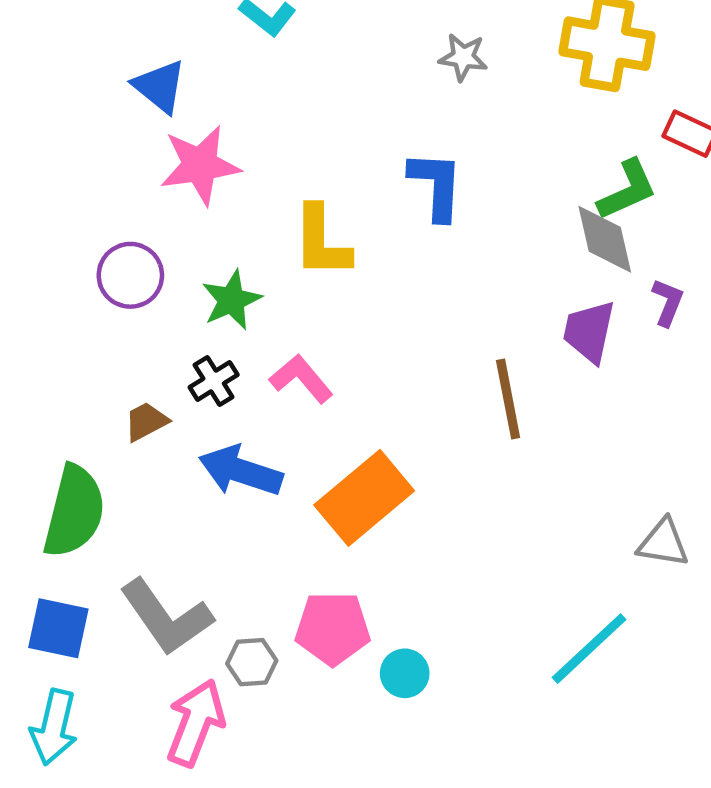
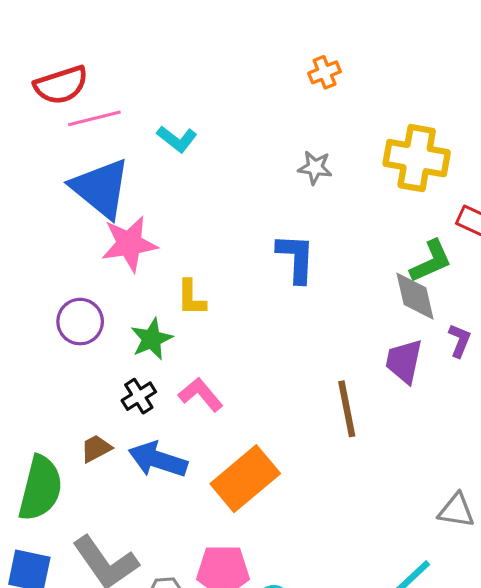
blue triangle: (160, 86) -> (101, 188), size x1.6
yellow L-shape: (321, 242) -> (191, 298), moved, size x0.7
brown trapezoid: (146, 421) -> (96, 449), moved

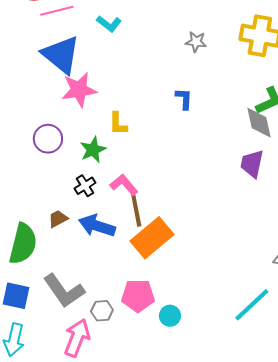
blue L-shape: (296, 258) -> (184, 99), size x0.7
brown line: (347, 409) -> (136, 209), moved

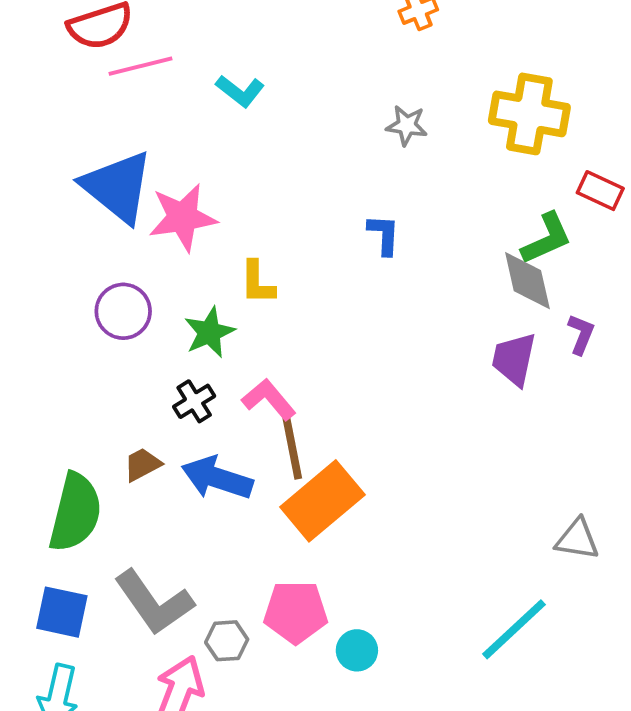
blue triangle: (61, 55) -> (117, 187), moved

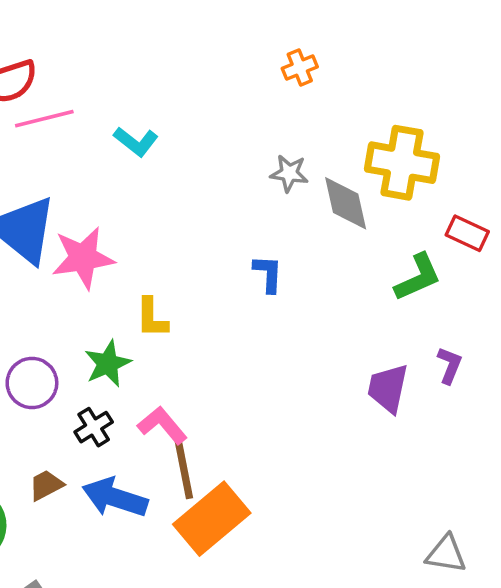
gray diamond: (527, 281) -> (346, 203), moved
purple circle: (123, 311) -> (32, 383), moved

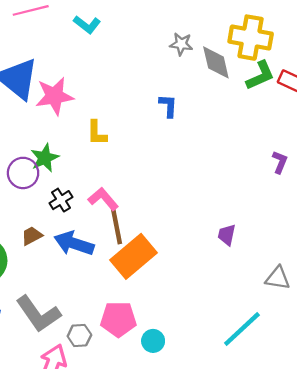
green L-shape: (418, 277) -> (260, 75), moved
green star: (108, 364) -> (45, 158), moved
purple trapezoid: (388, 388) -> (227, 235), moved, size x0.7

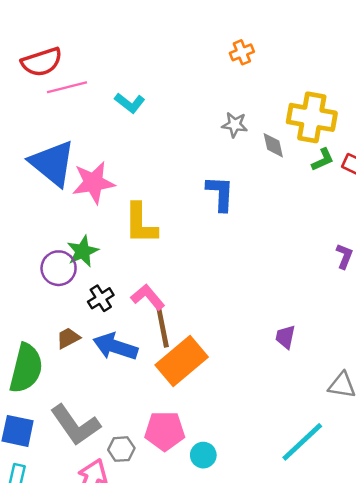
gray diamond: (216, 62) -> (273, 145), size x0.7
green L-shape: (260, 75) -> (323, 160), size x0.7
blue L-shape: (168, 106) -> (220, 193), size x1.4
yellow L-shape: (97, 133) -> (141, 224), size x1.5

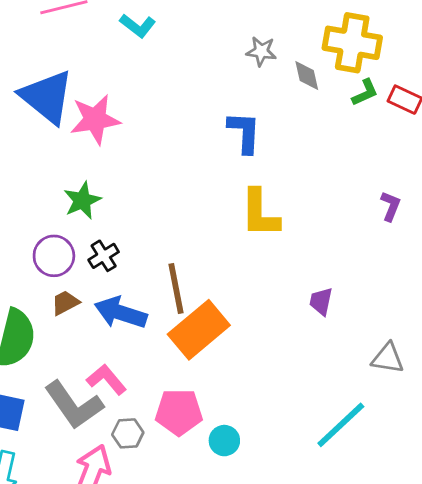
yellow L-shape: (141, 224) -> (260, 213), moved
purple circle: (59, 268) -> (54, 256), moved
pink L-shape: (148, 297) -> (106, 379), moved

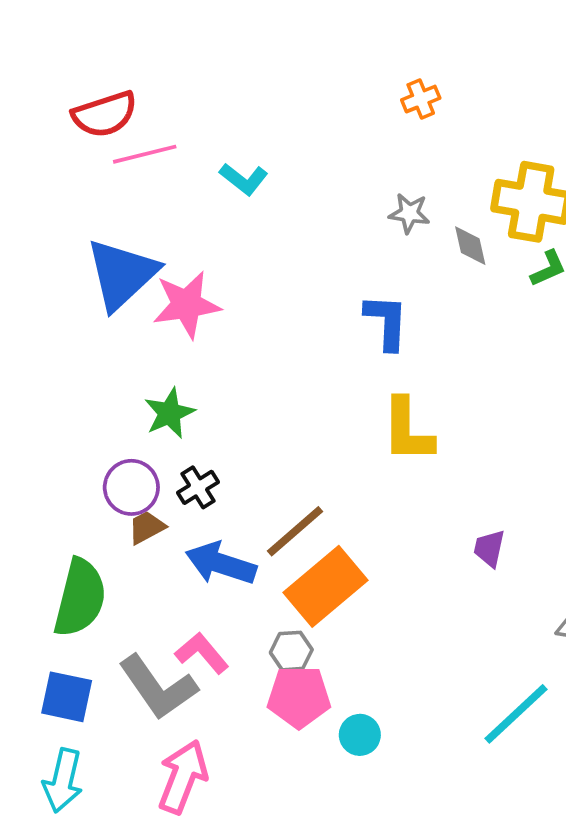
blue triangle: (47, 97) -> (122, 274), turned 38
brown line: (176, 289) -> (295, 531), turned 60
brown trapezoid: (65, 303) -> (147, 527), moved
gray hexagon: (128, 433) -> (291, 651), moved

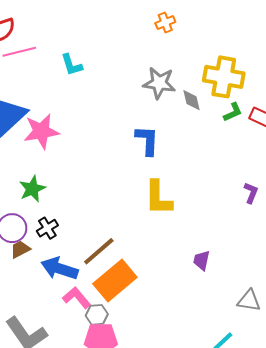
cyan L-shape: (244, 179) -> (72, 65), turned 35
gray star: (409, 213) -> (159, 83), size x1.5
pink L-shape: (202, 653) -> (77, 298), moved

